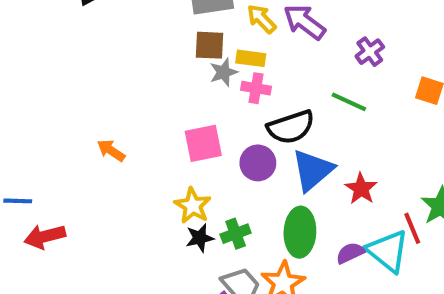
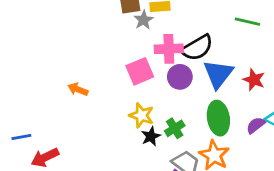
pink cross: (256, 88) -> (169, 49), moved, size x1.4
green line: (349, 102) -> (247, 22), moved

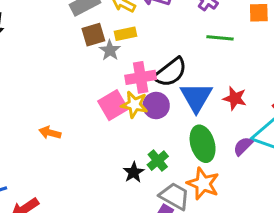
yellow star: (141, 115) -> (134, 105), moved

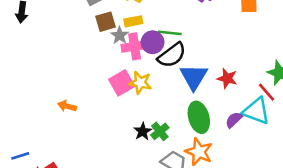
green line: (220, 38) -> (170, 33), moved
pink cross: (141, 77) -> (135, 46), moved
purple circle: (156, 105) -> (153, 42), moved
black star: (134, 172) -> (143, 131), moved

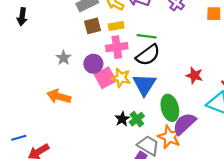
gray star: (120, 35) -> (64, 58), moved
purple circle: (153, 42) -> (93, 64), moved
blue triangle: (194, 77) -> (144, 85), moved
orange arrow: (67, 106) -> (59, 96), size x1.5
purple semicircle: (234, 120) -> (184, 124), moved, size x1.6

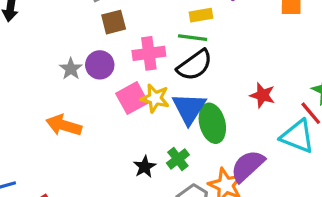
yellow rectangle: (116, 26) -> (201, 15), moved
purple circle: (93, 64) -> (100, 65), moved
green ellipse: (170, 108) -> (212, 123), moved
black star: (122, 119) -> (145, 167), moved

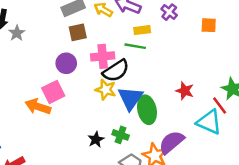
black semicircle: (195, 65) -> (116, 71), moved
gray star: (71, 69) -> (17, 33), moved
pink square: (132, 98) -> (53, 92), moved
green cross: (178, 159) -> (121, 135), turned -35

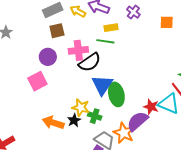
yellow star: (106, 90) -> (81, 108), moved
red star: (185, 91) -> (151, 107), moved
orange arrow: (38, 107) -> (53, 123), moved

